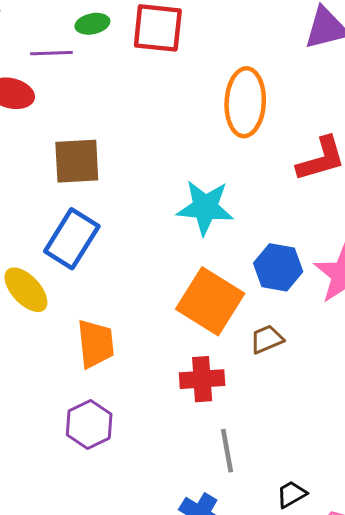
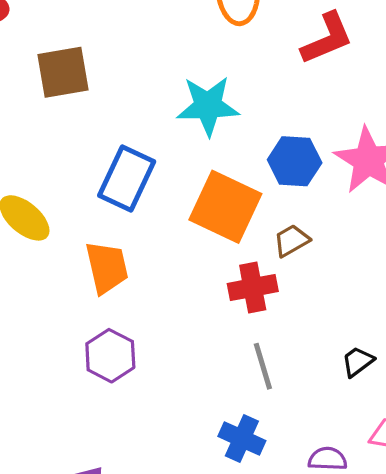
blue rectangle: (72, 239) -> (127, 179), moved
red cross: (202, 379) -> (253, 287), moved
black trapezoid: (292, 494) -> (358, 362), moved

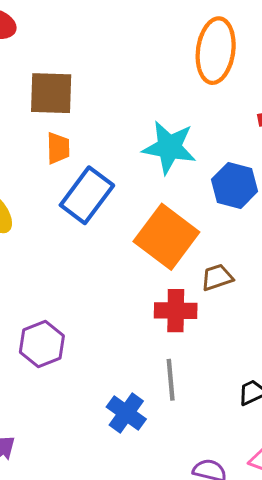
blue hexagon: (295, 161) -> (234, 185), moved
orange trapezoid: (107, 267) -> (58, 148), moved, size x0.7
blue cross: (242, 438) -> (126, 413), moved

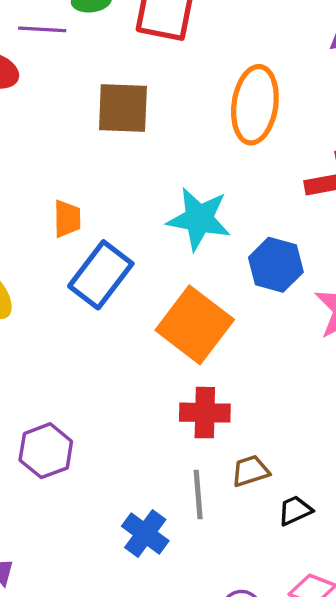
brown square: (51, 93) -> (123, 108), moved
brown trapezoid: (217, 277) -> (250, 471), moved

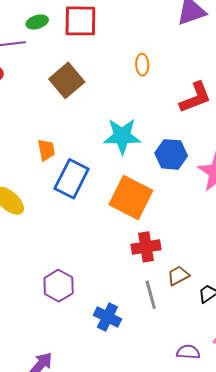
orange ellipse: (255, 105) -> (142, 65), size x0.5
brown square: (123, 108) -> (67, 80), turned -32
blue cross: (145, 533) -> (107, 317), moved

